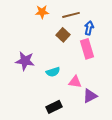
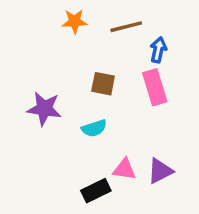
brown square: (63, 35) -> (103, 84), moved, turned -32
pink triangle: (75, 82) -> (124, 169), moved

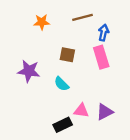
orange star: (75, 21) -> (42, 22), moved
cyan semicircle: (94, 128) -> (61, 84), turned 63

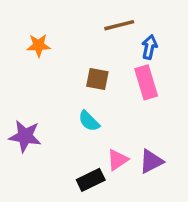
orange star: (42, 22) -> (39, 45), moved
purple star: (29, 71) -> (25, 136), moved
pink triangle: (81, 111) -> (118, 160), turned -42

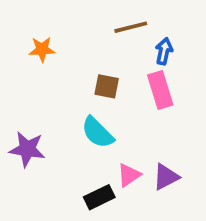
cyan semicircle: (89, 121) -> (97, 133), size x1.4

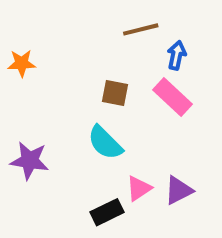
orange star: (42, 49) -> (22, 63), moved
pink rectangle: (160, 90) -> (173, 97), turned -30

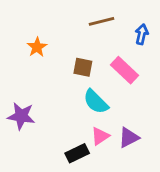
blue arrow: (177, 55) -> (142, 34), moved
orange star: (22, 63) -> (37, 47), moved, turned -30
cyan semicircle: (105, 143) -> (96, 102), moved

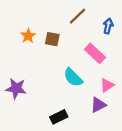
brown line: (102, 21) -> (77, 16), turned -30
brown square: (83, 67) -> (52, 39), moved
pink triangle: (100, 136) -> (107, 85), moved

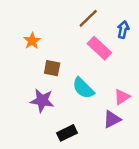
brown square: (52, 39) -> (52, 68), moved
pink rectangle: (95, 53) -> (99, 48), moved
purple star: (16, 88) -> (42, 101), moved

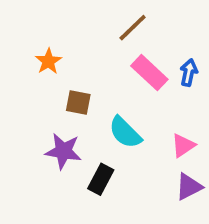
blue arrow: (123, 30) -> (189, 73), moved
purple triangle: (112, 119) -> (189, 187), moved
black rectangle: (67, 133) -> (101, 179), moved, turned -36

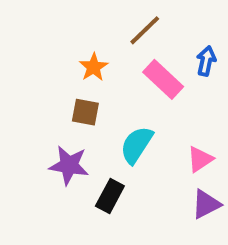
orange star: (48, 61) -> (94, 67), moved
blue arrow: (189, 73) -> (206, 61), moved
cyan semicircle: (125, 132) -> (137, 145), turned 78

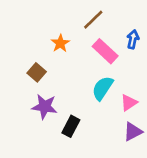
brown square: (85, 112) -> (37, 72), moved, turned 30
cyan semicircle: (137, 145) -> (102, 88), moved

